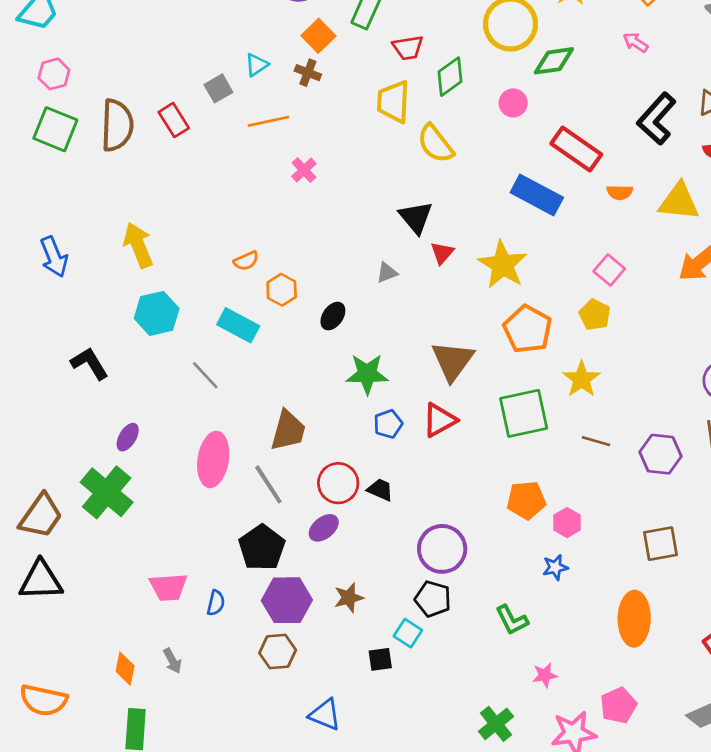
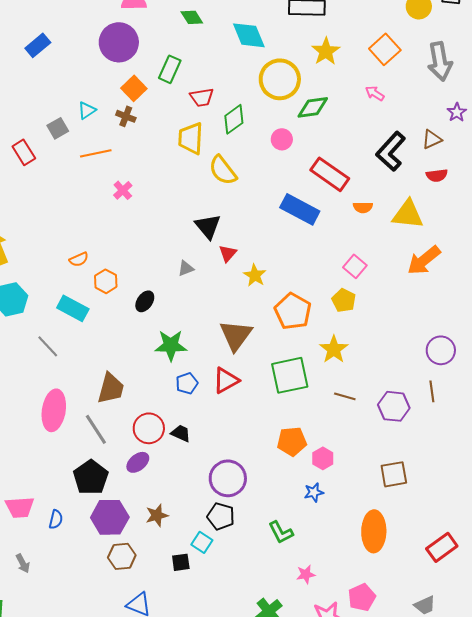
yellow star: (503, 265) -> (255, 275), moved, size x0.6
brown hexagon: (278, 652) -> (122, 556), moved

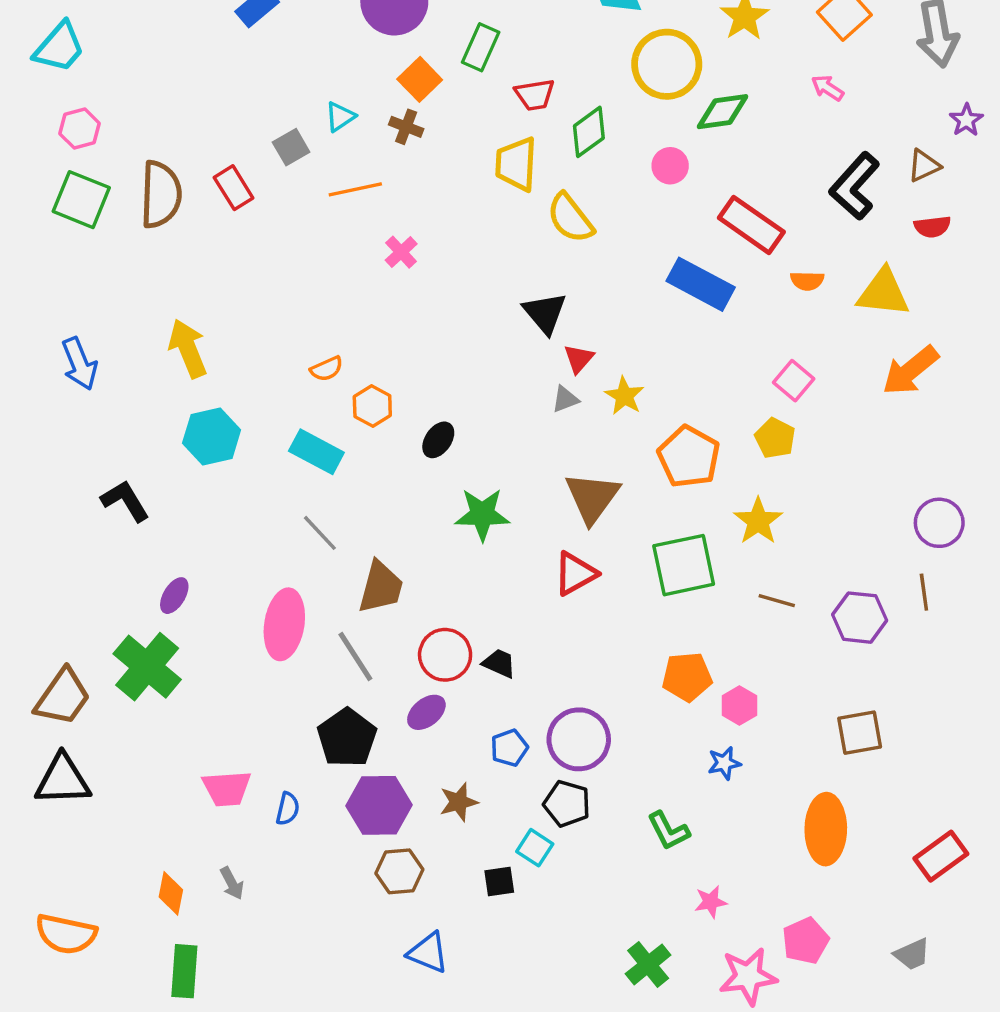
gray triangle: (186, 268) -> (565, 399), moved
gray line: (48, 346) -> (320, 533), moved
blue pentagon: (187, 383) -> (509, 748), moved

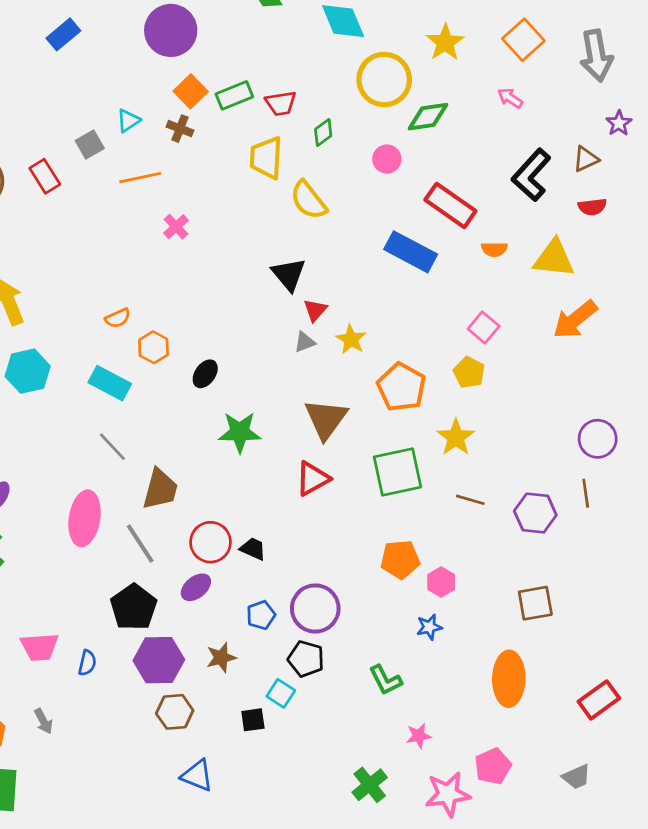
green rectangle: (481, 47) -> (234, 95), moved, turned 44
green diamond: (589, 132) -> (323, 133), size x0.7

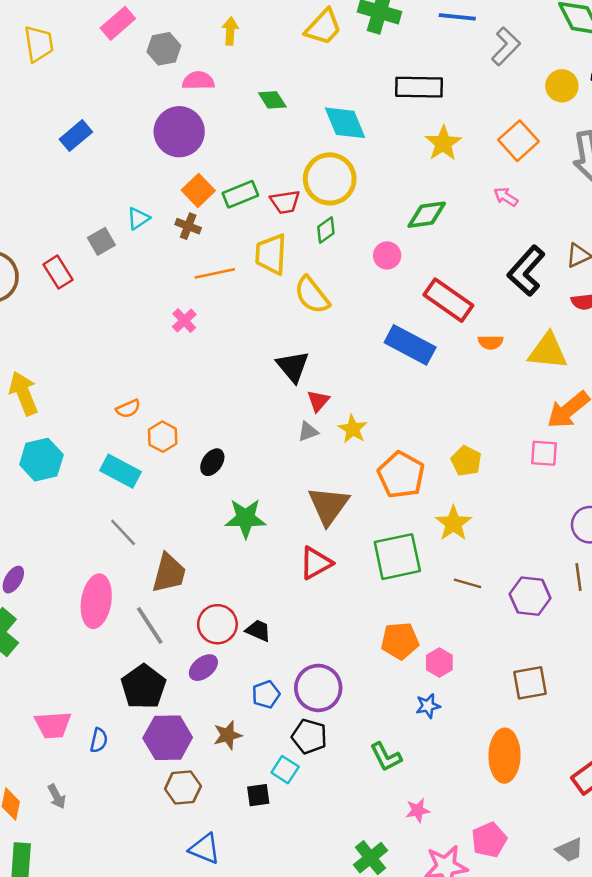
yellow circle: (384, 79) -> (330, 179), moved
orange line: (140, 178) -> (215, 273), moved
pink square: (484, 327) -> (544, 453), moved, turned -36

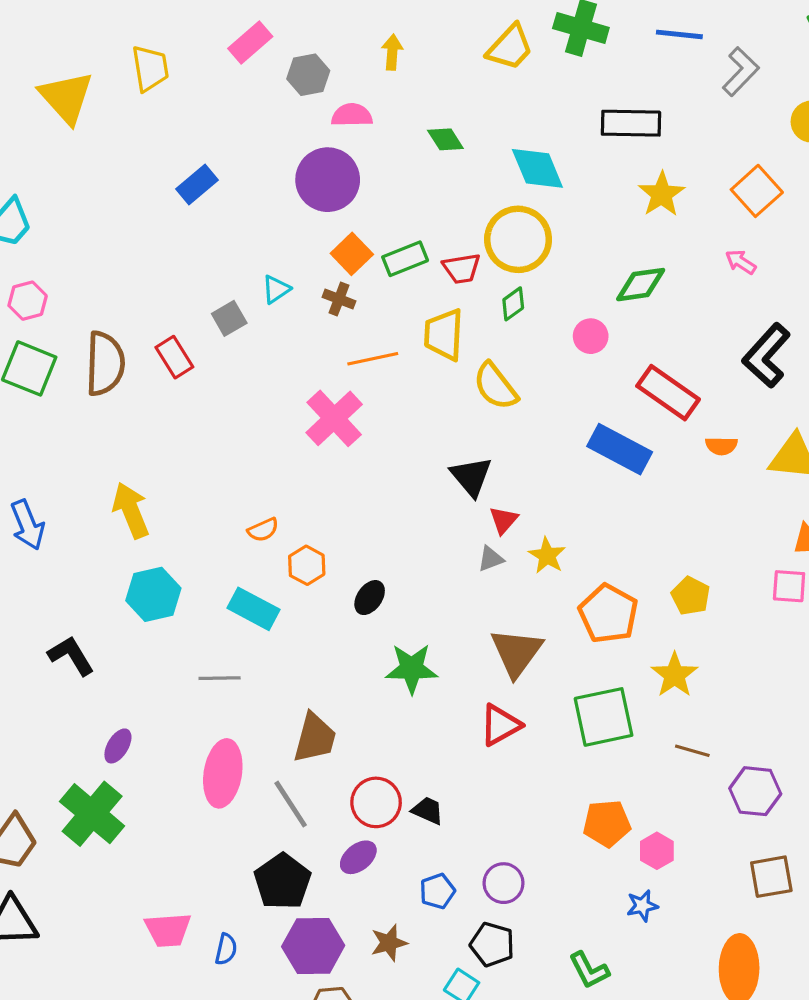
pink cross: (184, 321) -> (334, 418), size x1.8
gray line: (123, 532) -> (220, 678), moved, turned -48
purple hexagon: (530, 596) -> (755, 791), moved
purple circle: (318, 688) -> (504, 883), size x0.7

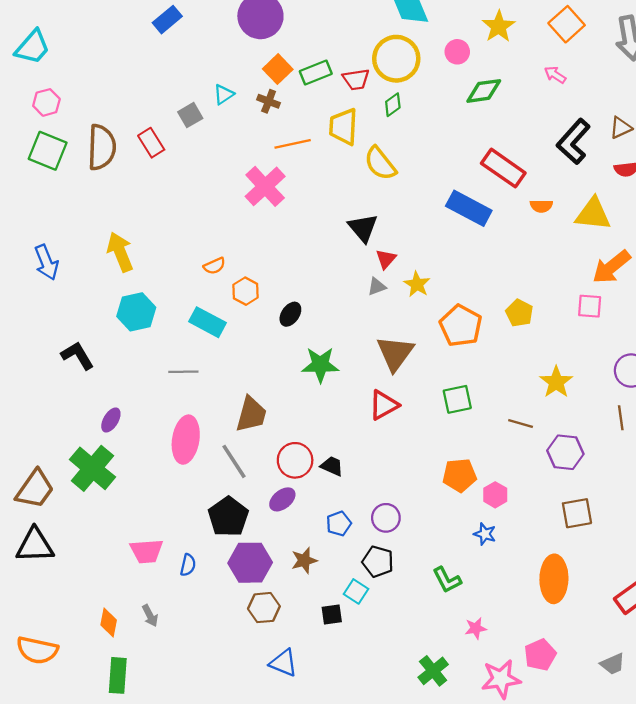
pink circle: (591, 336) -> (457, 52), moved
yellow star: (675, 675) -> (556, 382), moved
green square: (604, 717) -> (457, 399), size x0.7
blue star: (642, 906) -> (485, 534), turned 30

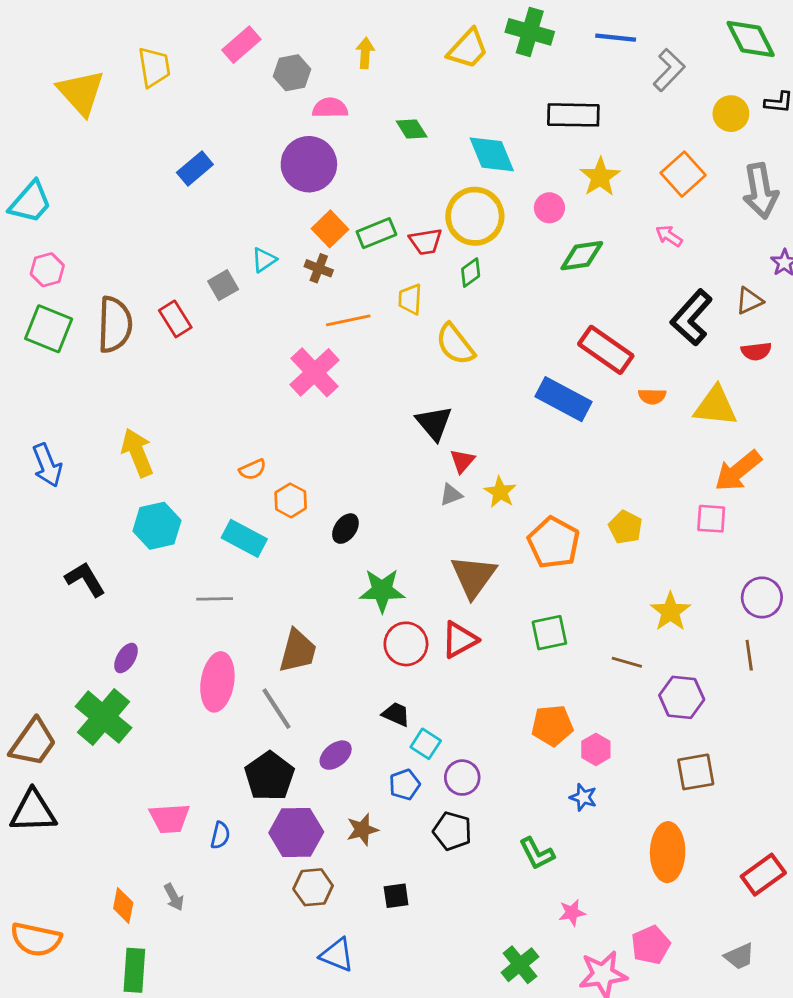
yellow trapezoid: (343, 127) -> (410, 299), size x0.7
red circle: (295, 460) -> (406, 644), moved
cyan square: (356, 591) -> (426, 744), moved

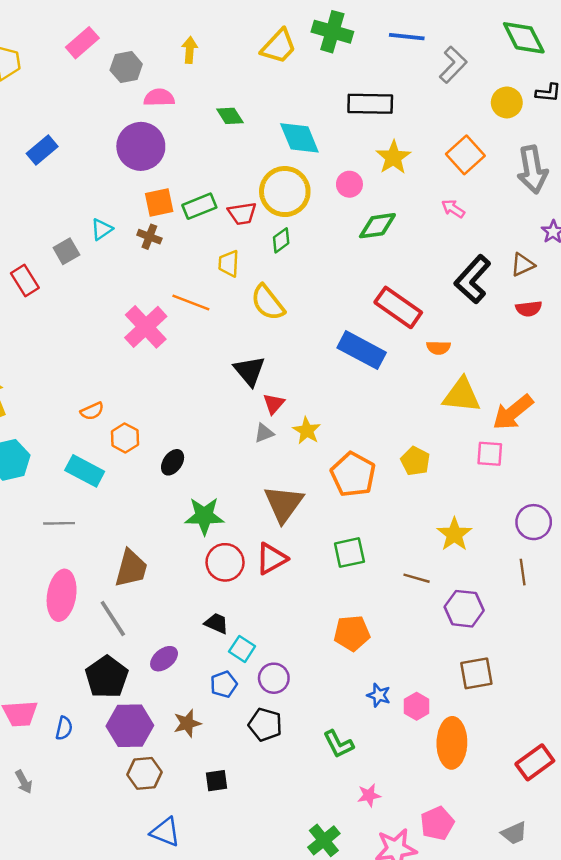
orange square: (330, 229) -> (159, 202), turned 32
orange line: (348, 320) -> (191, 303), moved, turned 33
yellow triangle: (715, 406) -> (462, 395), moved
pink hexagon: (596, 749) -> (417, 706), moved

